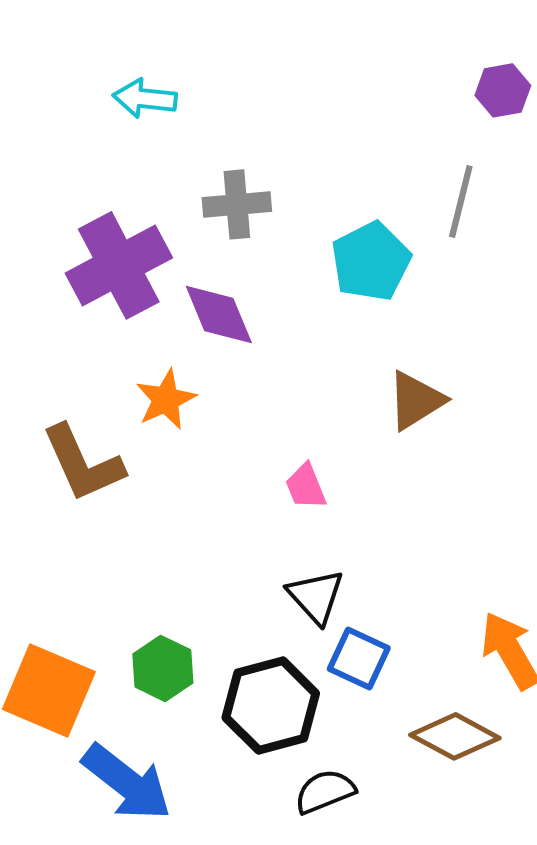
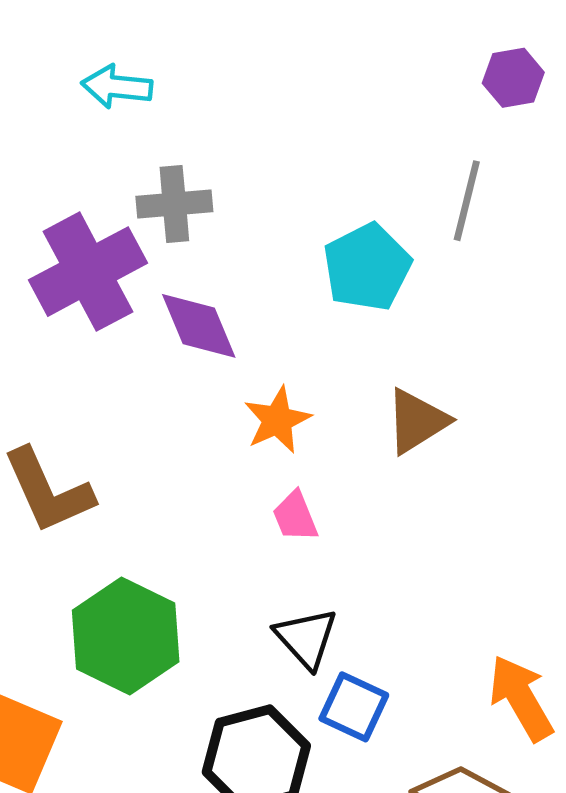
gray cross: (237, 204) -> (174, 204), moved
orange star: (166, 399) -> (277, 420), moved
green hexagon: (163, 668) -> (126, 636), moved, size x1.6

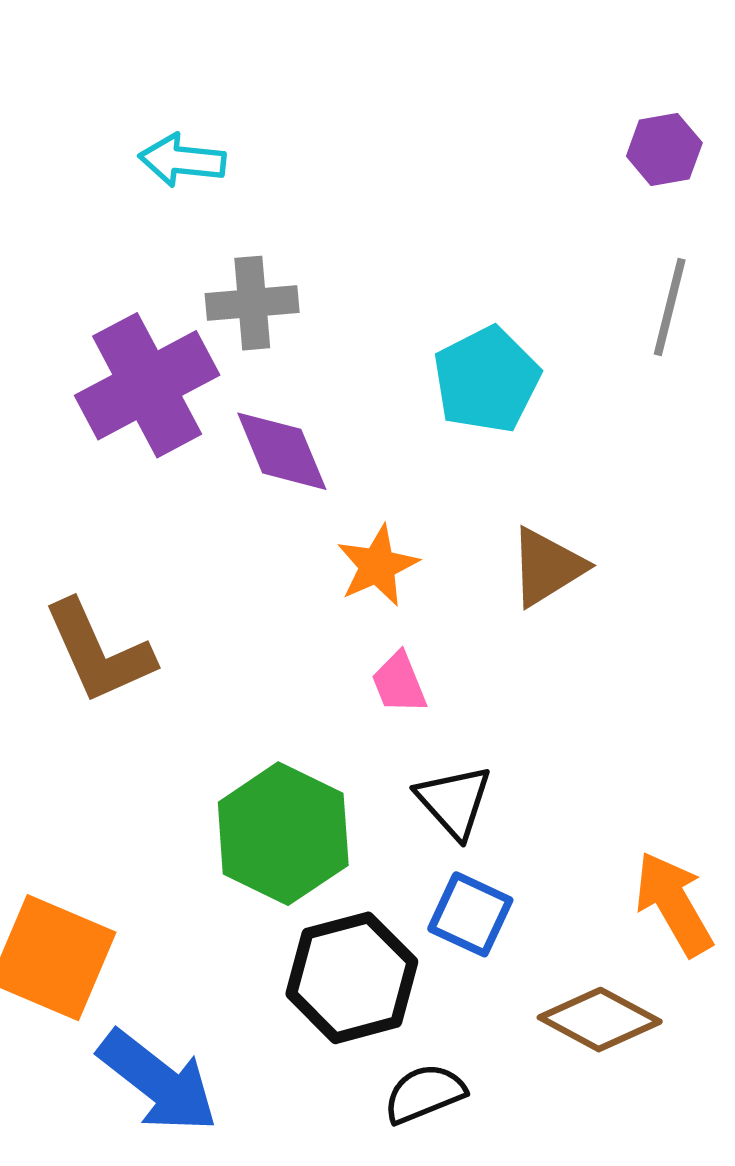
gray line: (467, 201) -> (670, 307), moved
green hexagon: (126, 636) -> (283, 834), moved
black triangle: (306, 638) -> (454, 801), moved

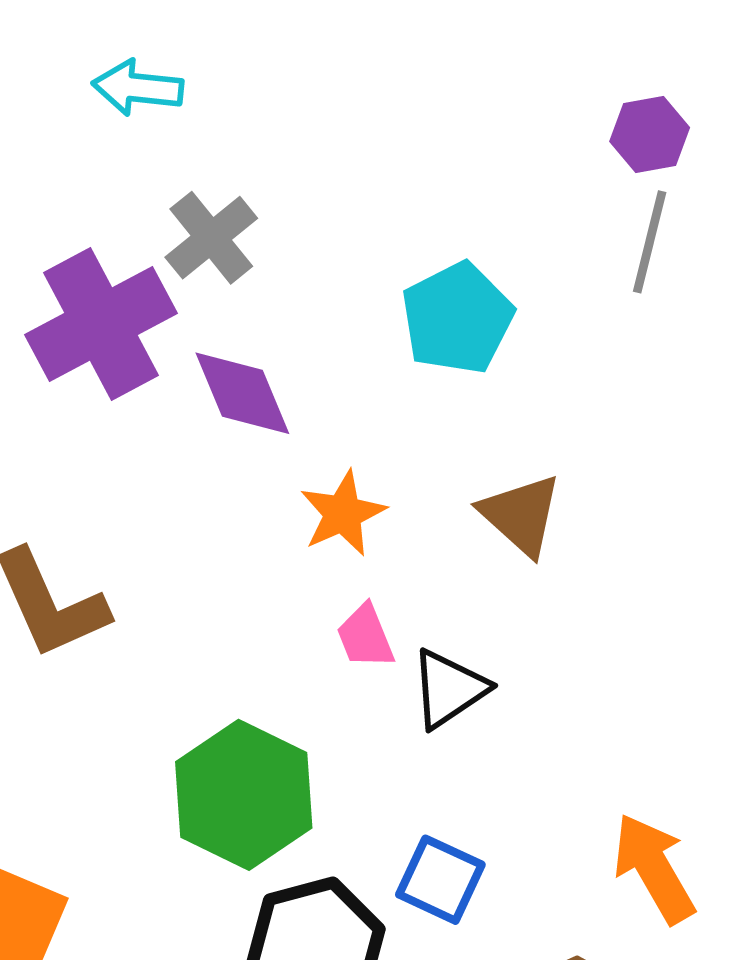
purple hexagon: (664, 149) -> (650, 134), moved
gray cross: (252, 303) -> (211, 238), turned -34
brown triangle: (547, 567) -> (521, 515), turned -46
black triangle: (454, 801) -> (449, 689), moved, turned 38

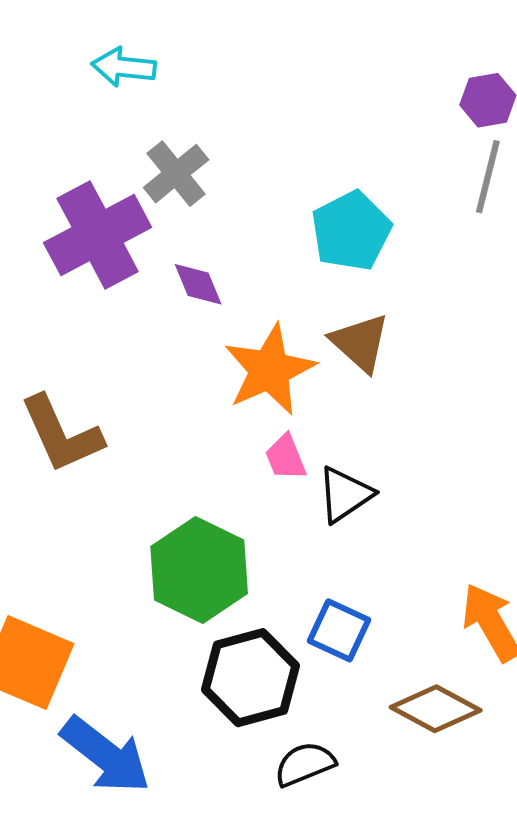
purple diamond: (242, 393) -> (198, 284), size x0.7
orange star: (343, 513) -> (270, 370), size x1.5
brown triangle: (521, 515) -> (360, 343), moved

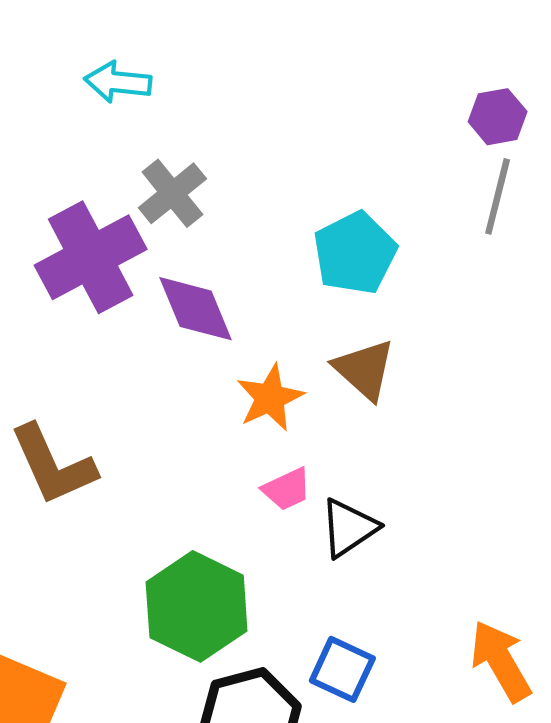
purple diamond: (198, 284) -> (196, 309), size x1.5
orange star: (270, 370) -> (270, 398), size x0.7
pink trapezoid: (286, 457) -> (287, 489), turned -93

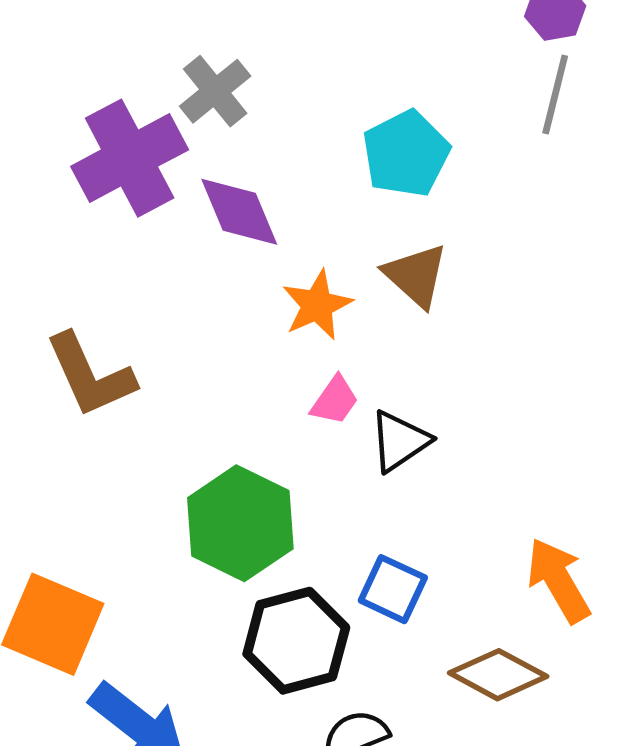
pink trapezoid: (287, 489) -> (335, 400), turned -30

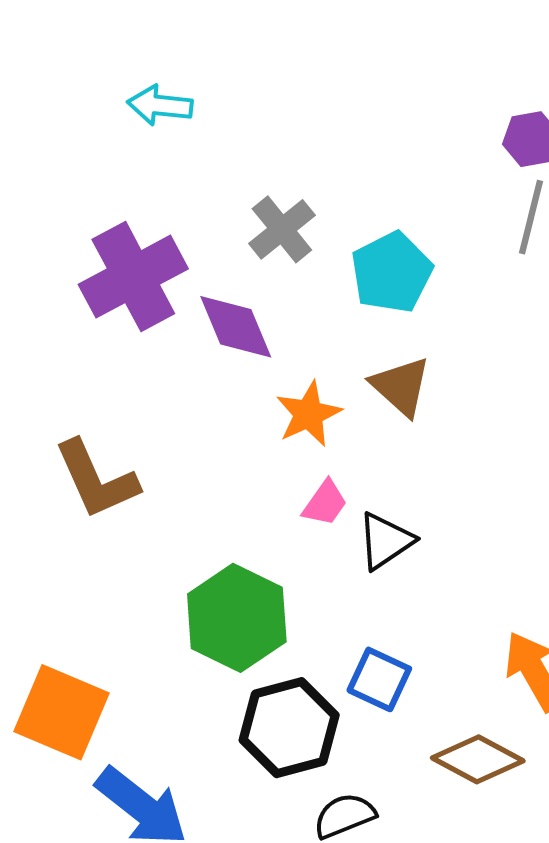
gray cross: (215, 91) -> (282, 229), moved

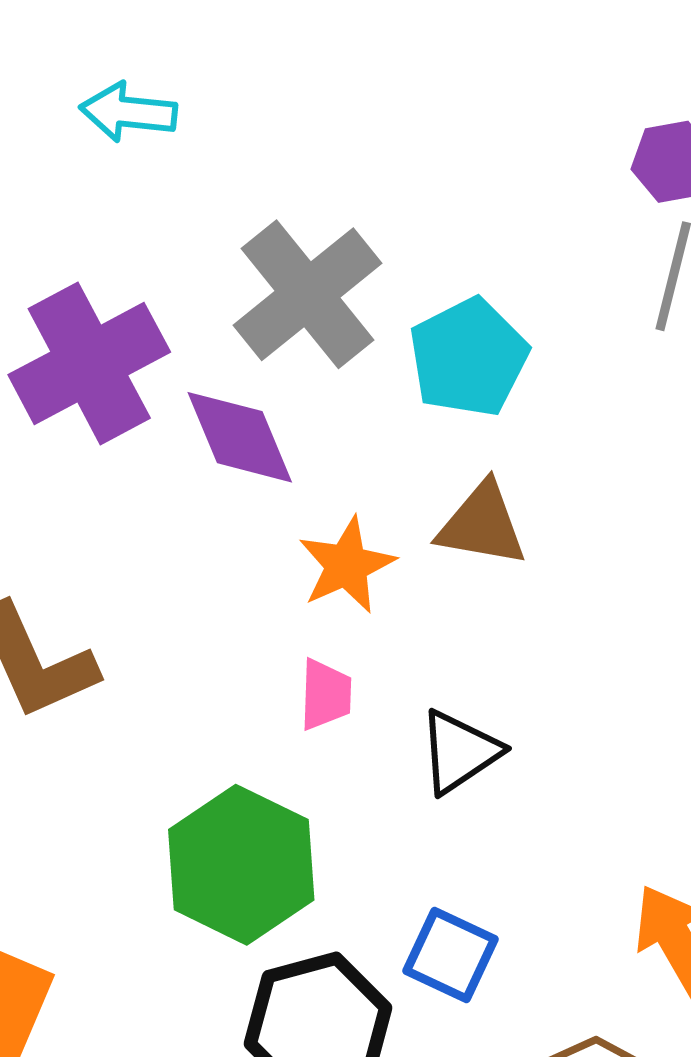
gray cross: (282, 229) -> (307, 294), size x1.5
brown triangle: (401, 386) -> (482, 525), turned -32
pink trapezoid: (325, 503) -> (326, 695), moved, turned -33

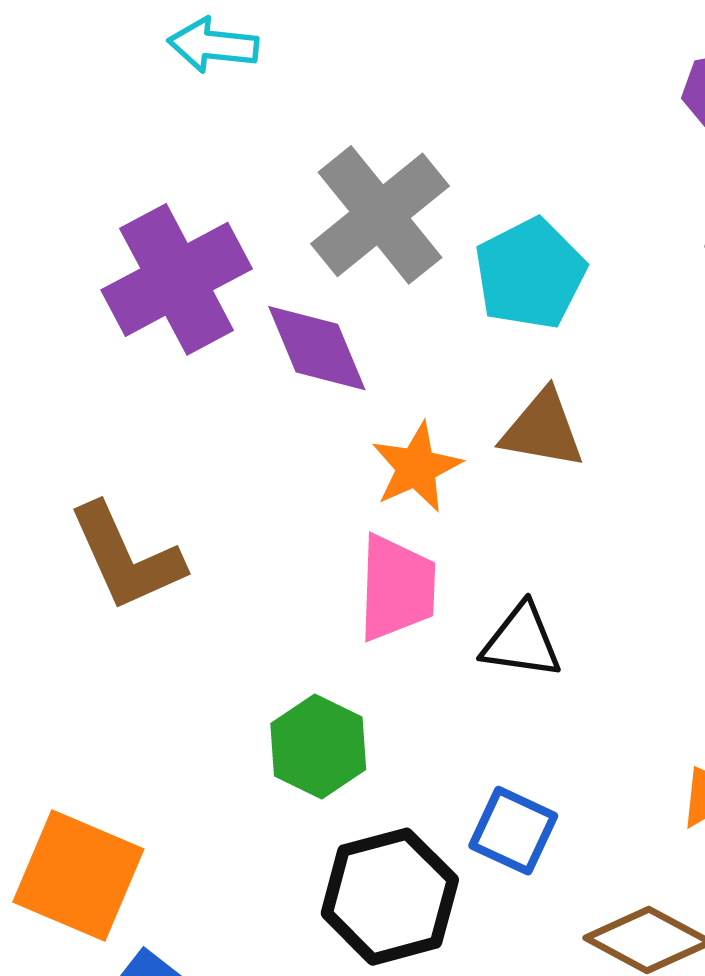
pink trapezoid: (326, 695) -> (397, 588), size x1.6
black triangle: (460, 752) -> (522, 641), turned 42
green hexagon: (241, 865) -> (318, 746), size x0.7

